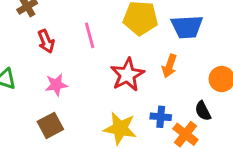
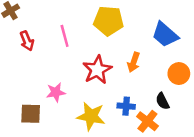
blue trapezoid: (187, 27) -> (165, 35), moved, turned 44
pink star: (56, 85) -> (56, 92), moved
brown square: (50, 125) -> (31, 114), turned 30

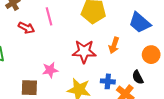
pink line: (65, 36) -> (49, 16), moved
red arrow: (27, 41) -> (26, 28), turned -42
red star: (97, 70) -> (84, 51), turned 30

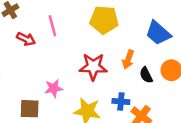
black semicircle: (138, 77) -> (146, 75), moved

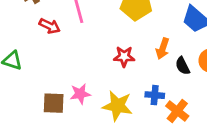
red star: (93, 67) -> (124, 57), size x0.7
pink star: (54, 88) -> (80, 94), moved

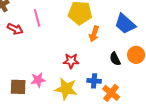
orange arrow: (163, 49) -> (94, 34), moved
red star: (124, 57) -> (71, 61), moved

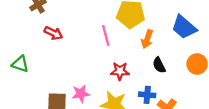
pink line: (37, 18) -> (106, 35), moved
black semicircle: (115, 59) -> (159, 65), moved

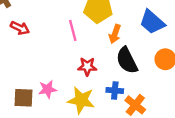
black semicircle: (159, 65) -> (127, 60), size x1.6

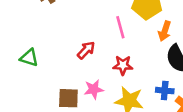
red arrow: (20, 28) -> (86, 50), moved, turned -72
red star: (87, 66) -> (123, 65), moved

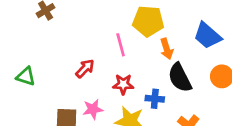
orange arrow: (165, 31) -> (167, 49), turned -36
blue cross: (165, 91) -> (155, 99), moved

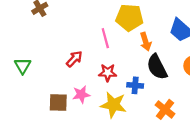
green triangle: (26, 76) -> (23, 66), turned 42

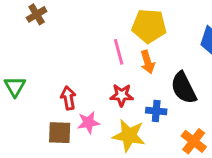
orange arrow: (146, 42) -> (148, 62), moved
red arrow: (74, 59) -> (68, 98), moved, turned -54

